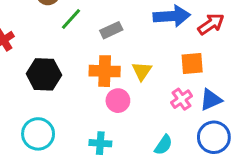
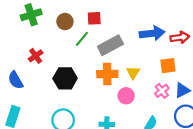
red arrow: (211, 24) -> (180, 37), turned 30
gray rectangle: (111, 30) -> (110, 45), size x1.6
pink circle: (118, 101) -> (126, 96), moved

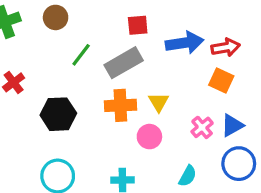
red square: (94, 18) -> (138, 25), moved
brown circle: (65, 22) -> (56, 17), moved
orange square: (168, 66) -> (221, 81), moved, turned 35

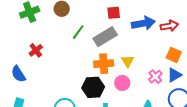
orange square: (221, 81) -> (174, 55), moved
black hexagon: (58, 114) -> (93, 87), moved

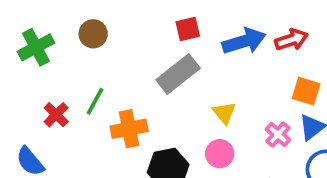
green line: (78, 32) -> (95, 101), moved
orange cross: (104, 64) -> (129, 129), moved

